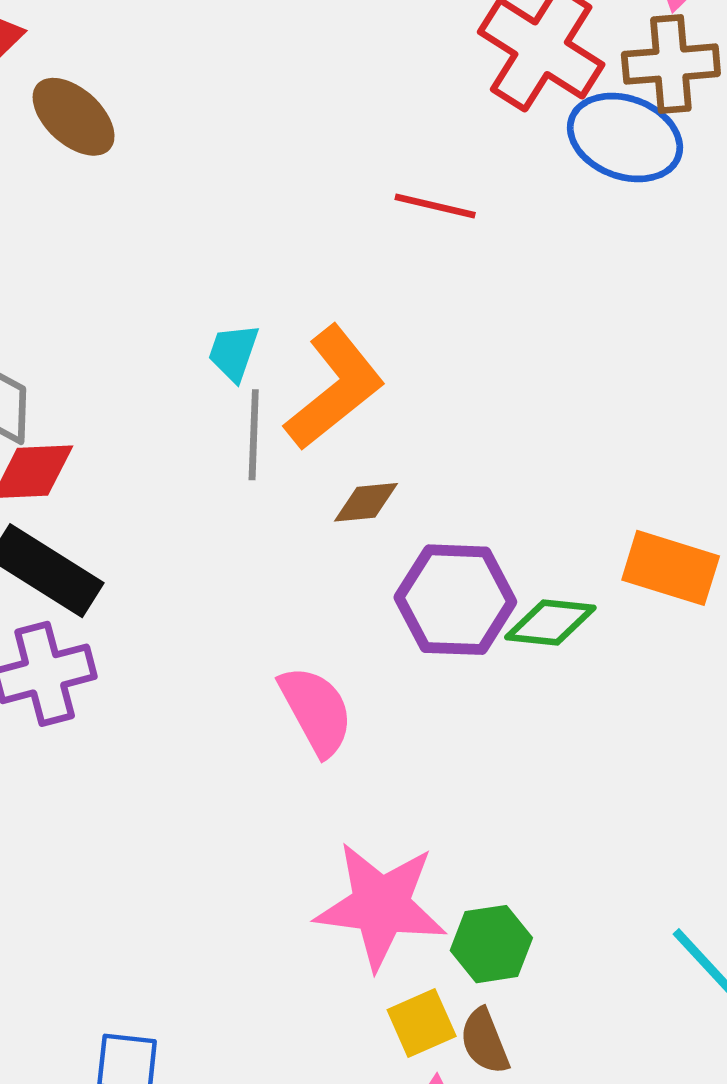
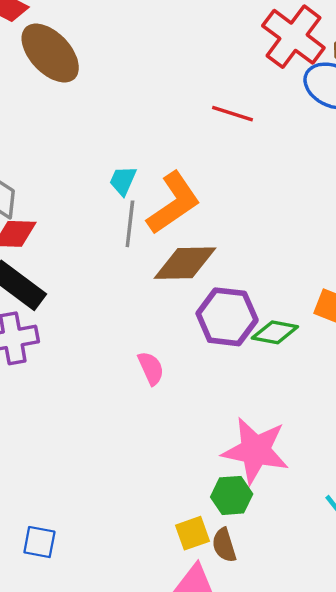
brown ellipse: (74, 117) -> (50, 53), size x1.4
brown diamond: (366, 502) -> (185, 263), size x1.8
pink semicircle: (316, 711) -> (151, 368), size x0.7
pink star: (381, 905) -> (255, 450), moved

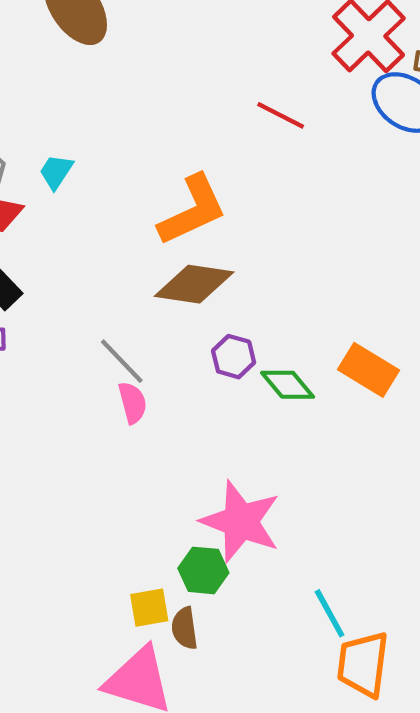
cyan trapezoid: (123, 181) -> (56, 172), moved
gray line: (130, 224) -> (122, 361), moved, turned -60
purple hexagon: (227, 317) -> (234, 357), size x0.6
green diamond: (275, 332) -> (288, 385), turned 30

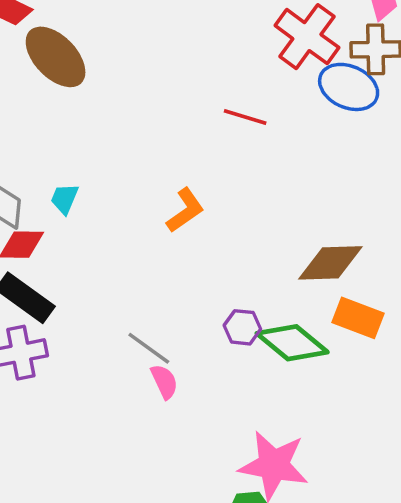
orange L-shape: (192, 210) -> (185, 210), size x0.7
brown diamond: (194, 284) -> (330, 263), moved
green diamond: (288, 385) -> (292, 343), size x1.5

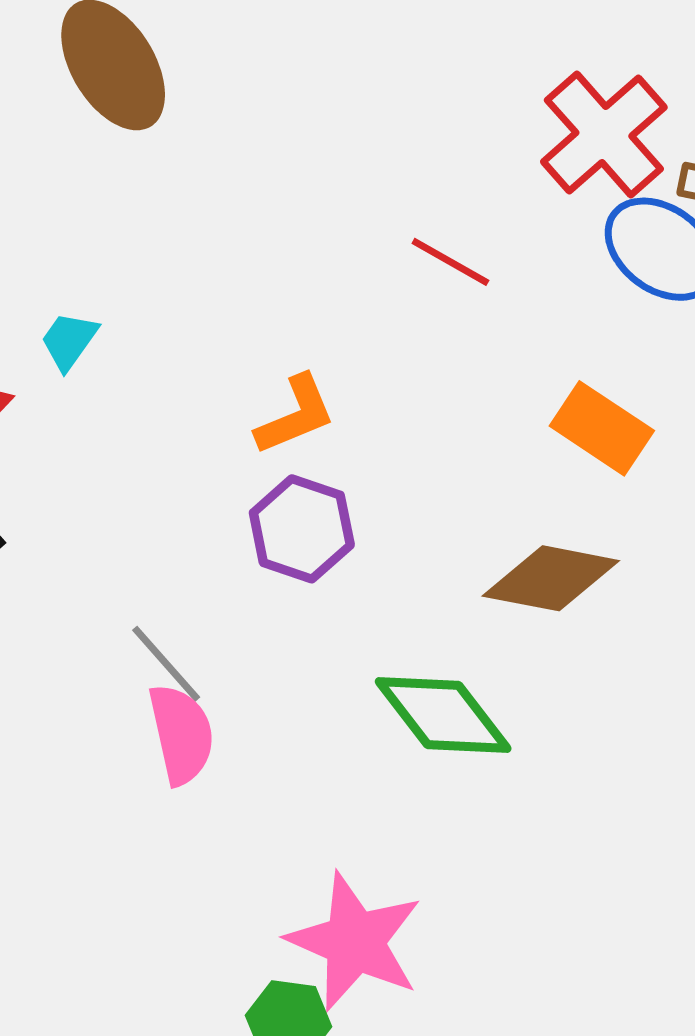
orange rectangle: (358, 318) -> (602, 428), moved
purple hexagon: (242, 327) -> (302, 529), moved, size x1.4
pink semicircle: (164, 382) -> (181, 734), size x1.4

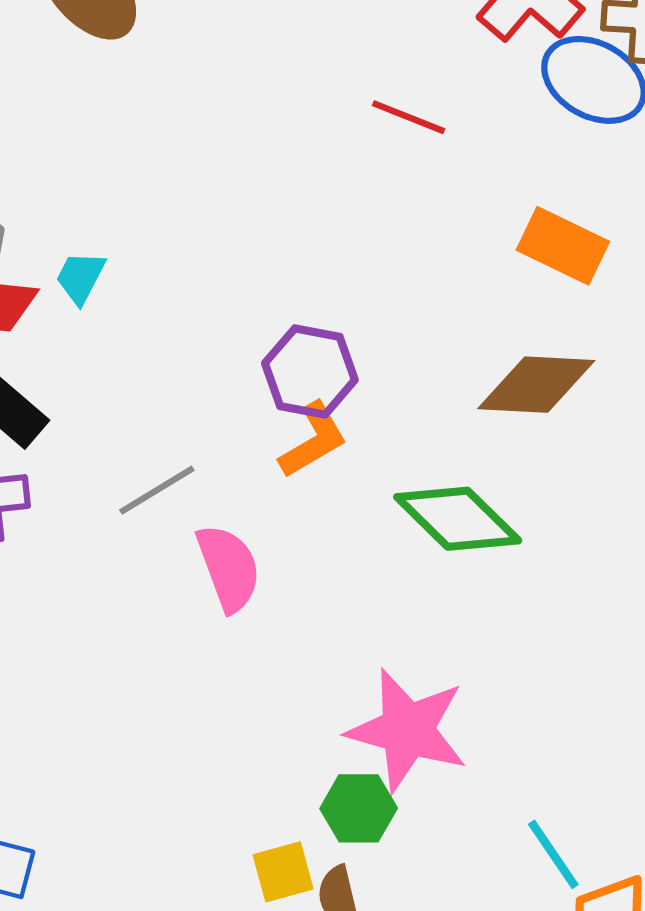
cyan trapezoid: (69, 341) -> (80, 277), moved
orange L-shape: (296, 415) -> (313, 440), moved
gray line: (166, 664) -> (157, 490), moved, turned -72

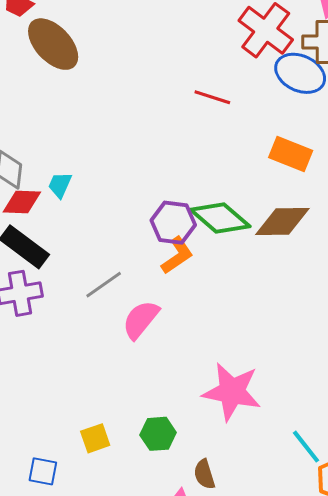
green diamond: (458, 519) -> (220, 218), moved
pink semicircle: (229, 568) -> (141, 320), turned -117
green hexagon: (359, 808) -> (158, 434), moved
yellow square: (283, 872) -> (95, 438), moved

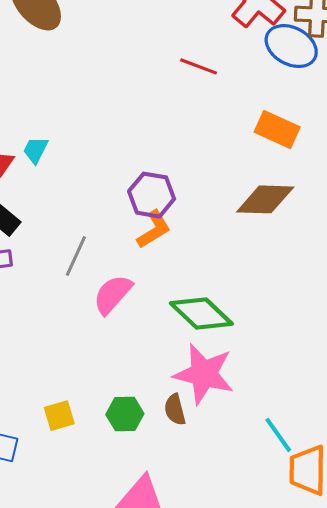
green diamond: (220, 218) -> (201, 313), moved
gray line: (104, 285) -> (76, 256), turned -33
brown semicircle: (204, 474) -> (175, 410), moved

